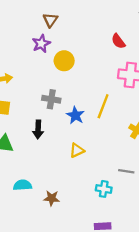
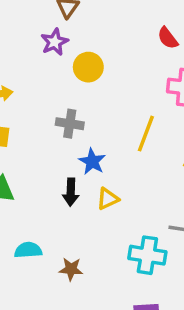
blue star: (75, 115) -> (92, 161), moved
black arrow: (38, 129) -> (71, 192), moved
cyan cross: (104, 189) -> (147, 255), size x1.5

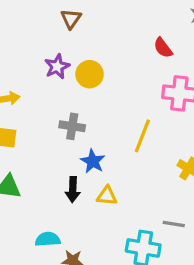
purple star: (55, 42) -> (57, 67), moved
yellow triangle: (108, 199) -> (107, 196), turned 30
cyan semicircle: (28, 250) -> (48, 239), moved

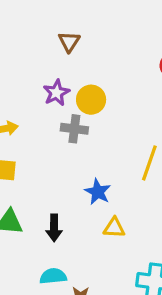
gray cross: (72, 126) -> (74, 129), moved
black arrow: (73, 190) -> (54, 228), moved

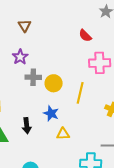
yellow circle: (91, 100) -> (54, 83), moved
black arrow: (54, 228) -> (27, 126), moved

